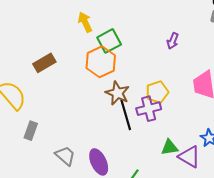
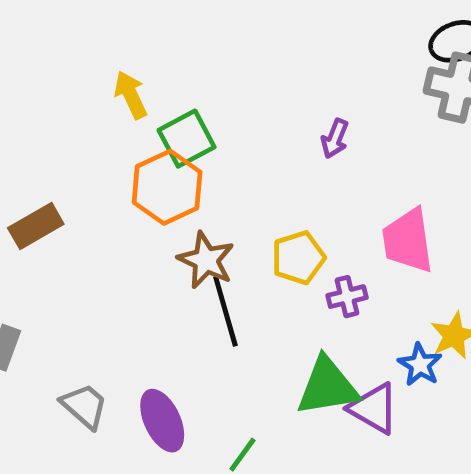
brown rectangle: (44, 63) -> (36, 226), moved
purple cross: (149, 109) -> (347, 297), moved, size x0.7
green triangle: (170, 147) -> (328, 387), size x1.6

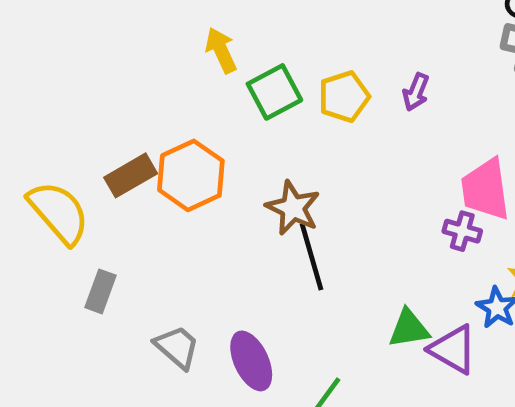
orange hexagon: (167, 187) -> (191, 175), moved
yellow pentagon: (298, 258) -> (344, 97), moved
purple cross: (347, 297) -> (462, 231), moved, turned 30
green triangle: (328, 387) -> (409, 328), size x0.7

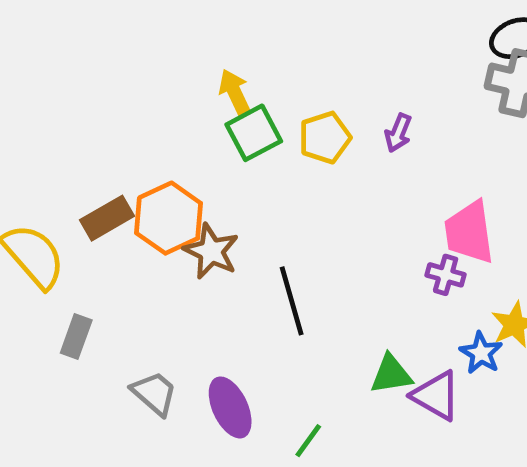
yellow arrow: (221, 50) -> (235, 93), moved
brown star: (293, 208) -> (211, 251), moved

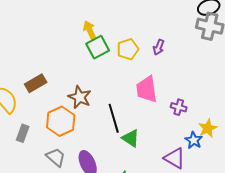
orange hexagon: (169, 218) -> (61, 121), moved
pink trapezoid: (469, 232) -> (147, 89), moved
green triangle: (391, 374) -> (131, 138), moved, turned 42

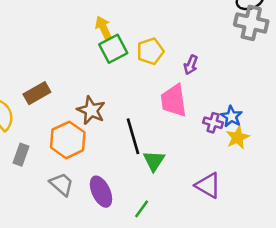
purple arrow: (159, 47) -> (191, 65), moved
yellow star: (208, 128) -> (238, 137), moved
green triangle: (131, 138) -> (154, 161), turned 30
blue star: (194, 140) -> (231, 117), moved

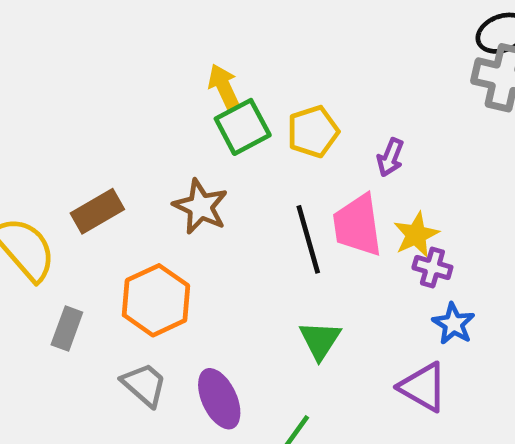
brown star: (91, 110) -> (200, 207), moved
blue star: (231, 117) -> (454, 324), moved
black line: (133, 136) -> (308, 239), moved
yellow star: (238, 137) -> (416, 235), moved

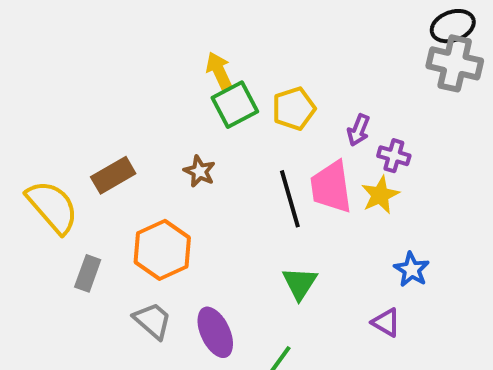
brown star: (200, 207) -> (200, 171), size x0.7
purple cross: (432, 268) -> (394, 156), moved
purple triangle: (423, 387) -> (386, 322), size x0.7

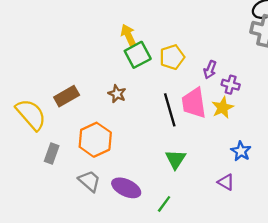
purple ellipse: (215, 332) -> (126, 188), turned -40

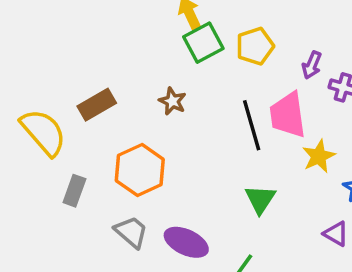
yellow star: (223, 108) -> (319, 156), moved

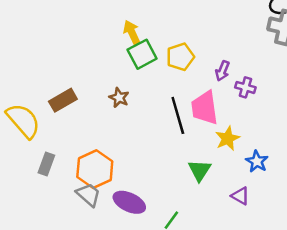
orange hexagon: (140, 170) -> (95, 169), moved
green triangle: (260, 199) -> (199, 170), moved

